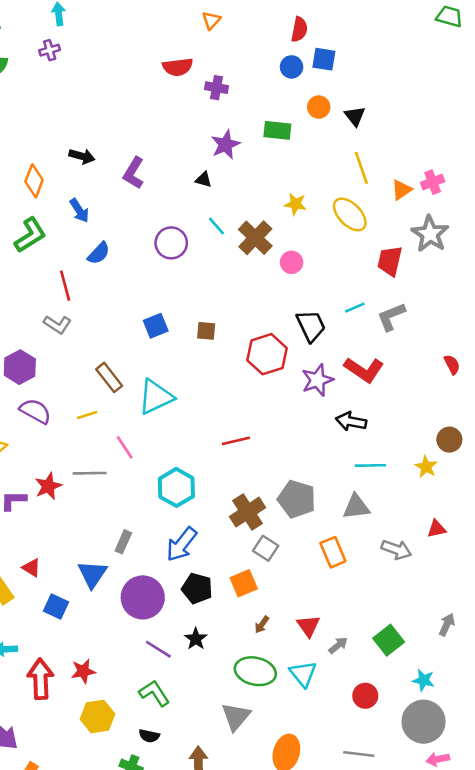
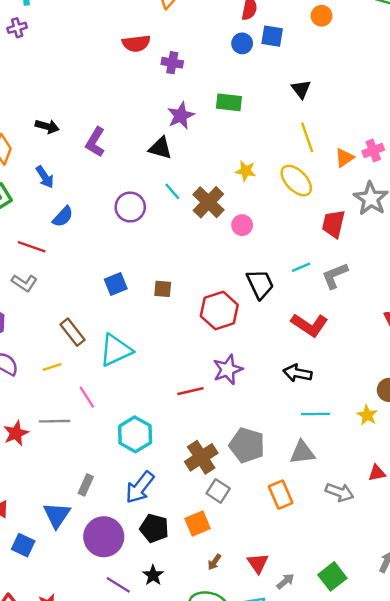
orange circle: (319, 107) -> (322, 16), moved
black triangle: (204, 180) -> (160, 148), size x1.5
red line: (65, 286) -> (32, 247), turned -56
purple star: (317, 380) -> (228, 369), moved

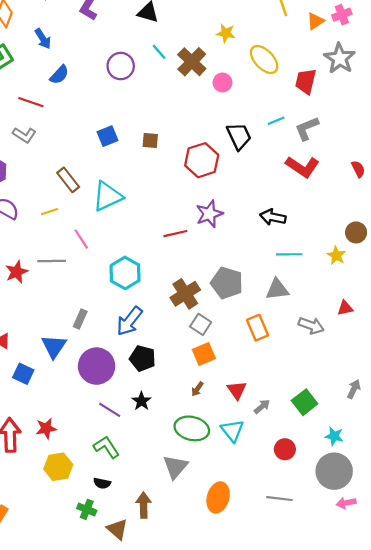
yellow ellipse: (296, 181) -> (264, 59), moved
red L-shape: (309, 325) -> (302, 167), moved
orange square: (198, 523) -> (204, 354), moved

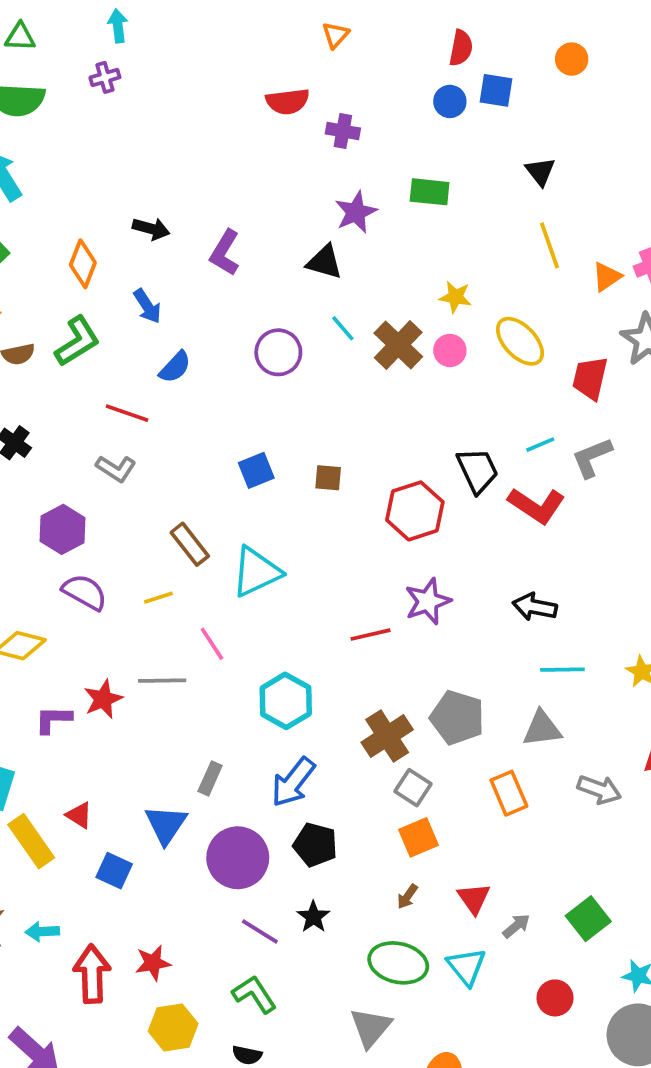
pink circle: (222, 82) -> (450, 350), moved
red L-shape: (302, 167) -> (537, 505), moved

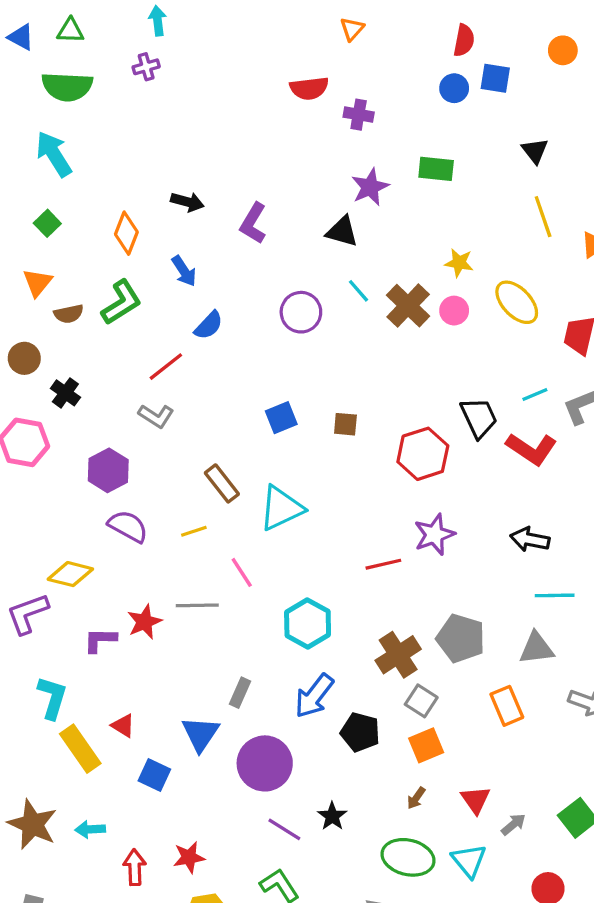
red line: (127, 413) -> (166, 367), turned -57
black pentagon: (315, 845) -> (360, 732), moved
red arrow: (92, 974) -> (135, 867), size x0.7

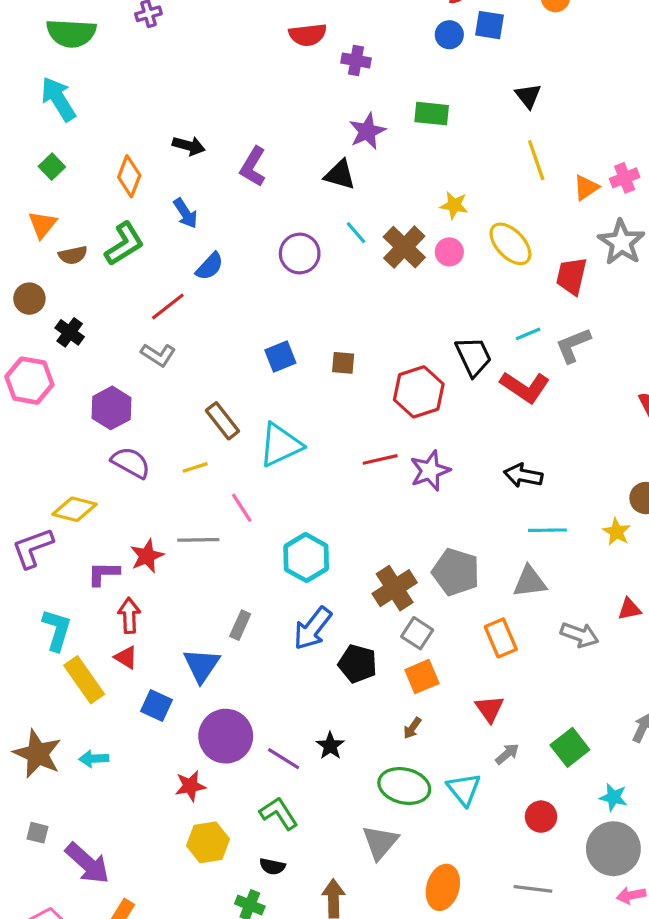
red line: (383, 564) -> (380, 459), moved
purple circle: (265, 763) -> (226, 736), moved
red triangle: (476, 800) -> (490, 709), moved
red arrow: (135, 867) -> (129, 615), moved

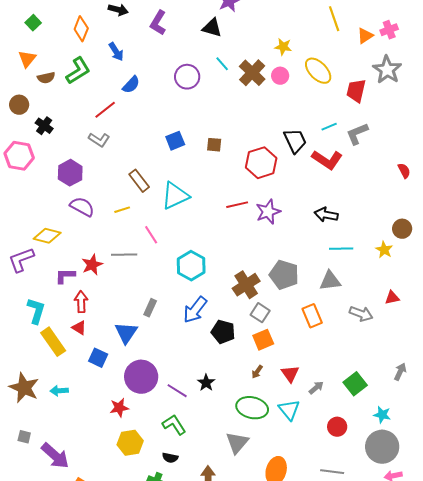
red triangle: (490, 709) -> (290, 374), moved

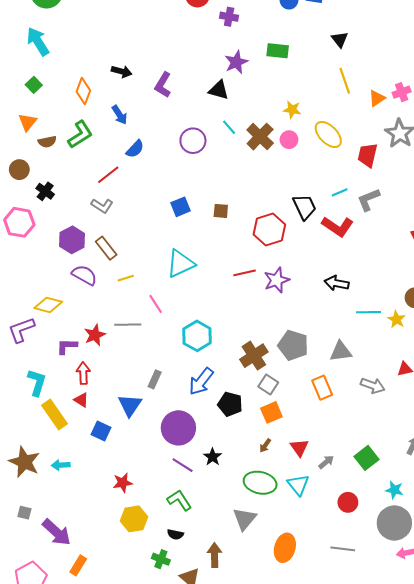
brown rectangle: (139, 181) -> (106, 248), moved
cyan line: (341, 249) -> (369, 312), moved
purple circle: (141, 377) -> (178, 428), moved

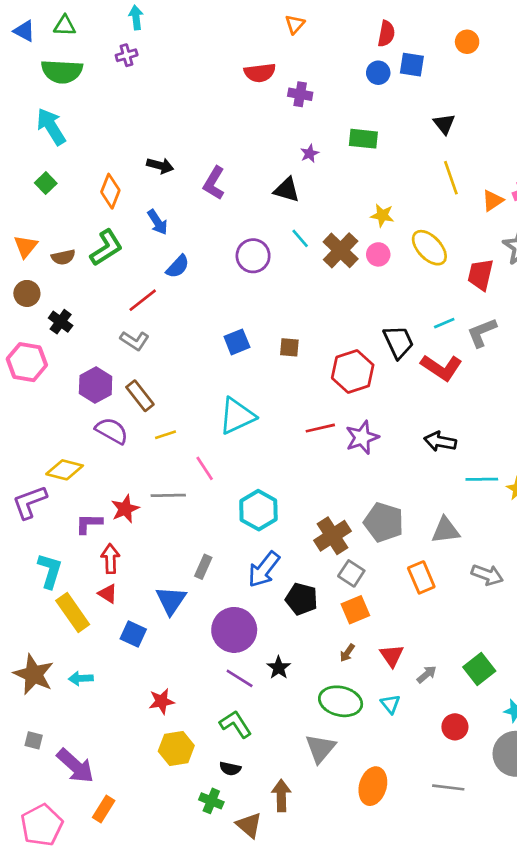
purple star: (236, 62) -> (310, 153), size x0.6
orange triangle: (28, 122) -> (26, 246), moved
cyan triangle: (298, 485) -> (390, 704), size x0.7

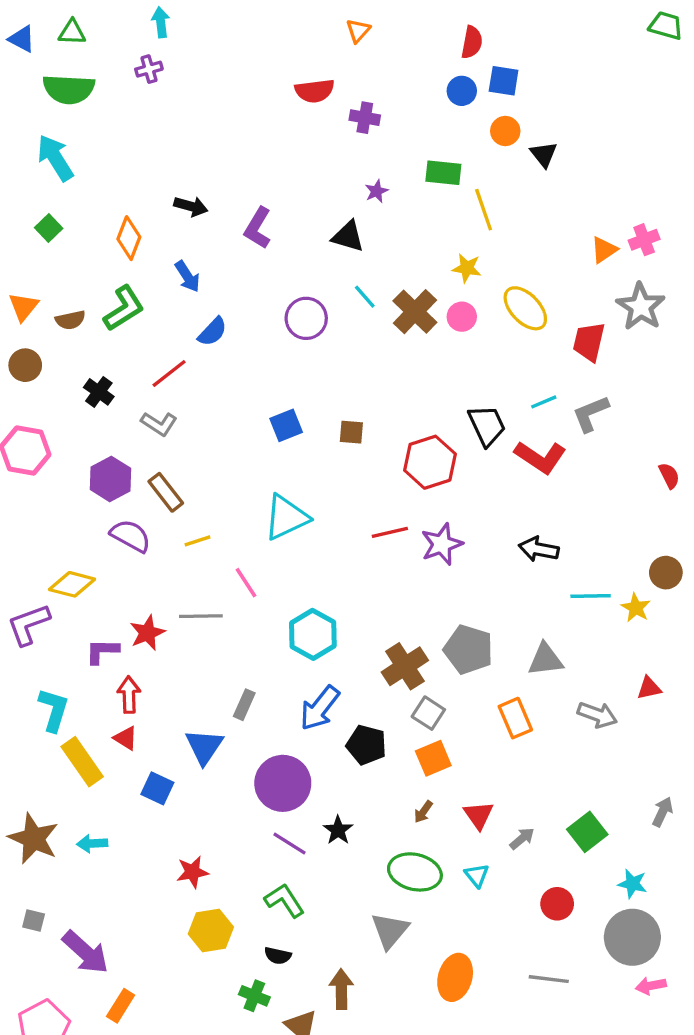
orange circle: (467, 42) -> (505, 131), moved
yellow line: (451, 178) -> (484, 210), moved
black cross: (61, 322) -> (99, 392), moved

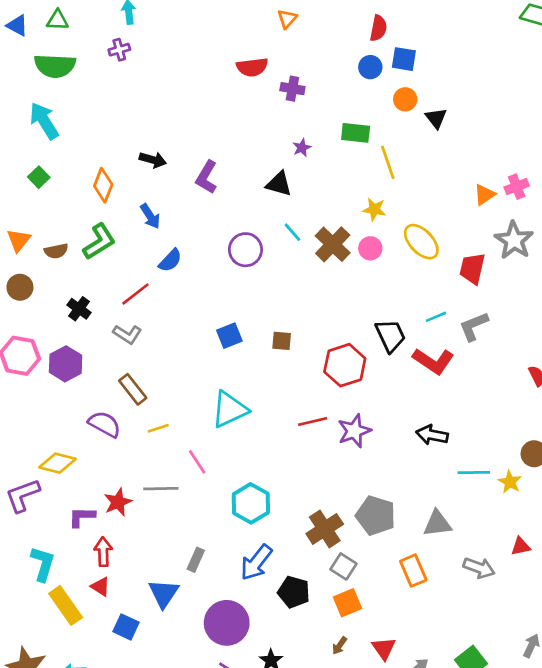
purple hexagon: (111, 479) -> (66, 364), moved

